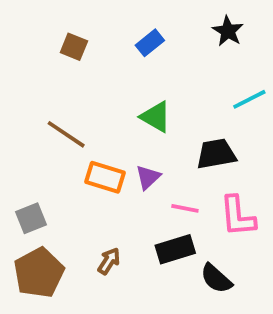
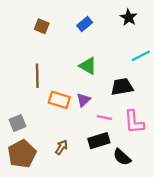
brown line: (66, 134) -> (37, 76), turned 55

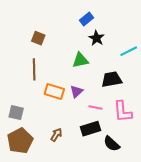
black star: (129, 17) -> (97, 38), moved
blue rectangle: (85, 24) -> (86, 19), moved
brown square: (42, 26) -> (38, 38), moved
green triangle: (88, 66) -> (80, 60), turned -42
gray square: (17, 123) -> (16, 113), turned 35

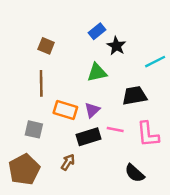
blue rectangle: (86, 19) -> (97, 31), moved
gray square: (16, 113) -> (34, 129), moved
black rectangle: (90, 129) -> (88, 137), moved

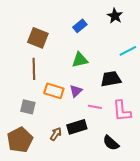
brown square: (46, 46) -> (38, 38), size x1.5
black star: (116, 46) -> (115, 16), moved
black rectangle: (88, 137) -> (77, 127), moved

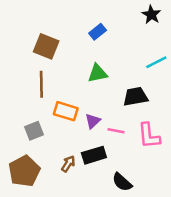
black star: (115, 16) -> (151, 15), moved
purple triangle: (76, 91) -> (93, 121), moved
gray square: (28, 107) -> (34, 131), turned -35
black semicircle: (111, 143) -> (122, 182), moved

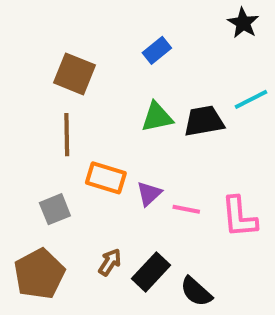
black trapezoid: (135, 97) -> (204, 121), moved
black rectangle: (94, 155) -> (151, 272), moved, turned -30

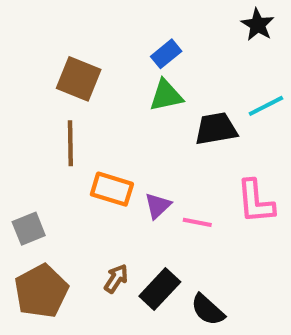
green triangle: (157, 117) -> (166, 95), moved
gray square: (55, 209) -> (29, 229), moved
pink L-shape: (239, 217) -> (256, 202), moved

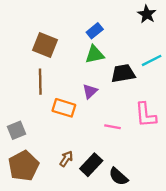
purple triangle: (158, 206) -> (90, 91), moved

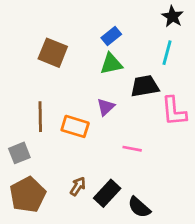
cyan line: (152, 60) -> (167, 53), moved, turned -48
brown line: (40, 82) -> (40, 117), moved
pink L-shape: (146, 115) -> (174, 111), moved

